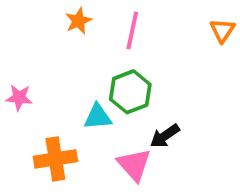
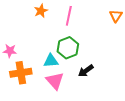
orange cross: (55, 159) -> (21, 73), moved
pink triangle: (134, 165) -> (55, 81), moved

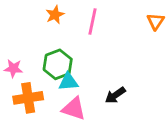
green hexagon: (68, 48) -> (58, 64), moved
pink triangle: (55, 81) -> (74, 109), turned -30

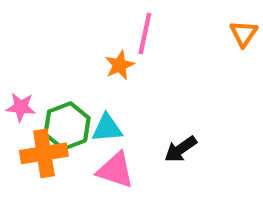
orange star: (55, 15) -> (120, 65), moved
green hexagon: (58, 64) -> (67, 126), moved

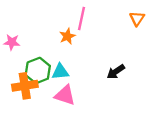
pink star: (21, 107) -> (12, 42), moved
black arrow: (181, 149) -> (116, 72), moved

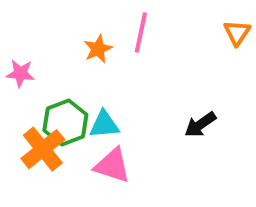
orange star: (67, 36) -> (98, 49), moved
orange cross: (25, 86) -> (43, 149), turned -30

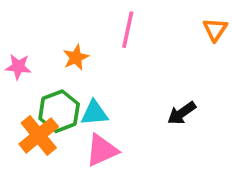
orange star: (98, 49) -> (76, 57), moved
pink triangle: (112, 165) -> (102, 150), turned -42

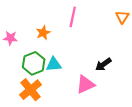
orange cross: (39, 135) -> (30, 90), moved
pink triangle: (102, 150) -> (85, 84), moved

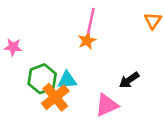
orange star: (43, 33) -> (87, 41), moved
orange cross: (30, 90) -> (55, 97), moved

